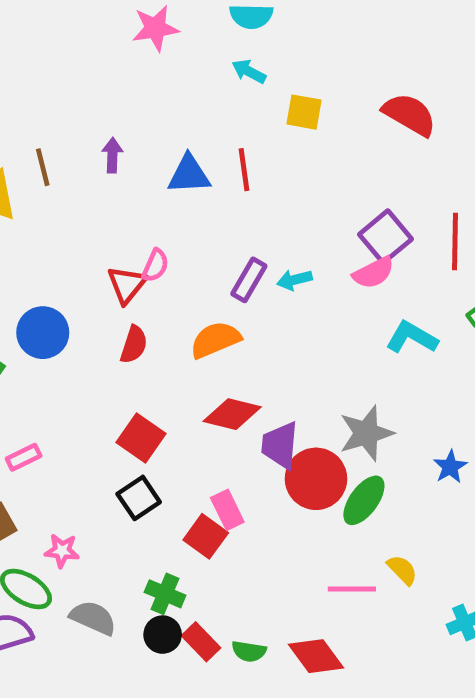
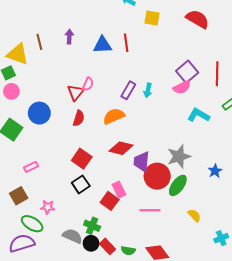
cyan arrow: (294, 280) -> (148, 90), turned -64
pink line: (352, 589) -> (150, 210), moved
gray semicircle: (93, 618) -> (72, 236), moved

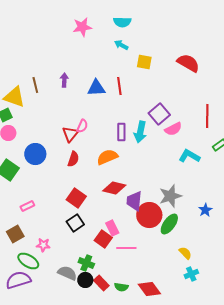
purple square: (187, 72) -> (159, 114), moved
purple rectangle: (128, 90) -> (121, 132), turned -30
cyan arrow: (148, 90) -> (140, 132), size x1.5
pink line: (150, 210) -> (126, 248), moved
cyan cross: (221, 238) -> (191, 274), moved

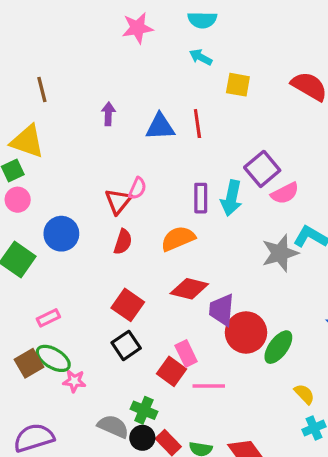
brown line: (35, 85) -> (42, 90), moved
gray star: (170, 196) -> (280, 253), moved
green ellipse: (28, 261) -> (53, 358), moved

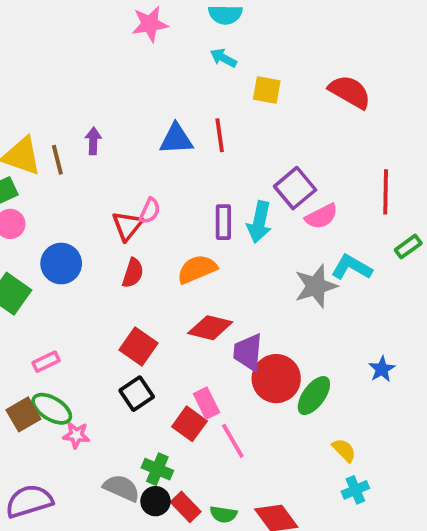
brown line: (42, 90) -> (57, 160), moved
purple arrow: (108, 114) -> (93, 141), moved
pink line: (209, 386) -> (233, 441), turned 60

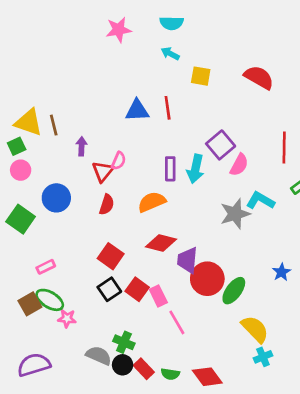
purple arrow: (93, 141) -> (82, 146), moved
pink semicircle: (321, 216) -> (239, 165), turned -35
red square: (189, 424) -> (137, 289), moved
yellow semicircle: (344, 450) -> (255, 329), size x1.6

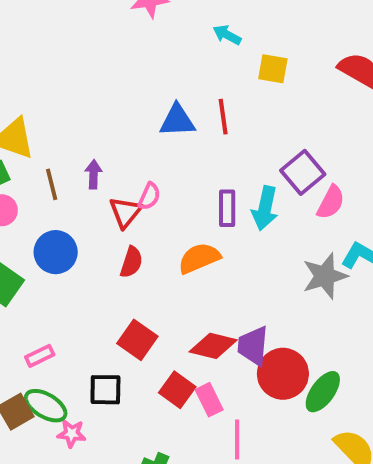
brown line: (54, 125) -> (52, 184), moved
red diamond: (161, 243) -> (213, 346), moved
black square: (109, 289) -> (105, 390), moved, turned 35
pink line: (177, 322) -> (237, 440), turned 30

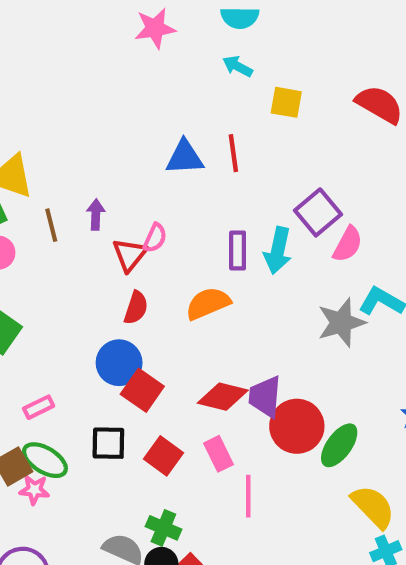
blue circle: (56, 252) -> (119, 363), moved
red square: (177, 390) -> (163, 456), moved
pink star: (72, 434) -> (34, 490), moved

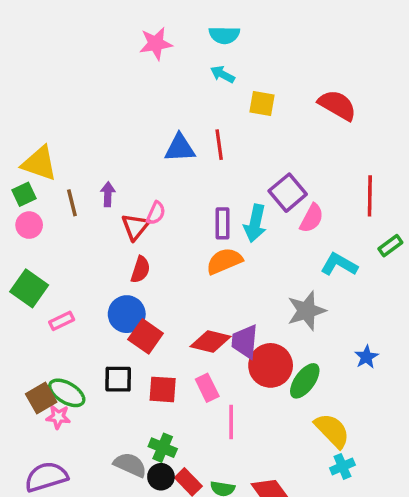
orange semicircle: (208, 303) -> (224, 261), moved
gray star: (341, 323) -> (306, 311), moved
pink rectangle: (39, 407) -> (62, 321), moved
red square: (163, 456) -> (163, 389), turned -32

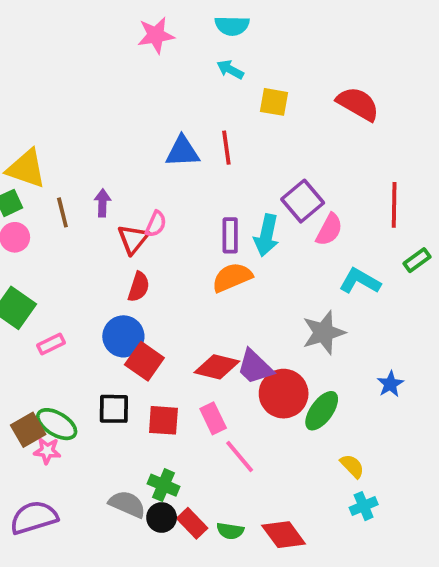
purple trapezoid: (245, 341) -> (255, 367), turned -51
pink line: (231, 422) -> (240, 456), turned -40
yellow semicircle: (332, 431) -> (352, 466), size x0.6

